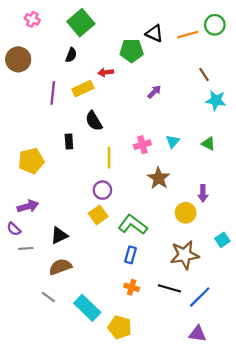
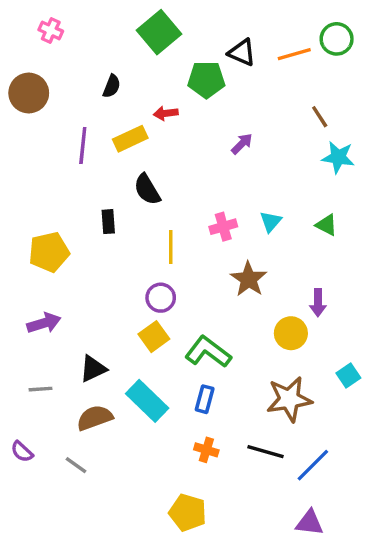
green square: (81, 23) -> (159, 32), moved
purple semicircle: (14, 229) -> (22, 452), moved
cyan rectangle: (87, 308) -> (147, 401), moved

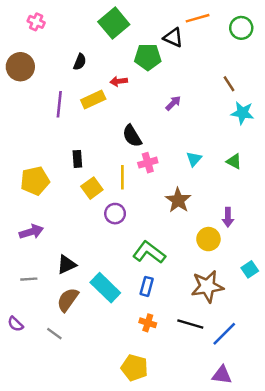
orange line: (294, 54) -> (198, 18), moved
black semicircle: (147, 189) -> (132, 136), moved
pink cross: (223, 227) -> (148, 163), moved
yellow square: (154, 337) -> (92, 188), moved
brown semicircle: (95, 418) -> (68, 300), turned -35

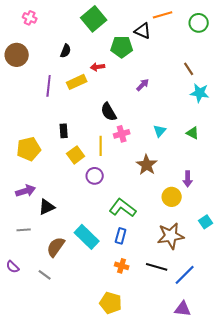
black triangle: (66, 265) -> (47, 207), moved

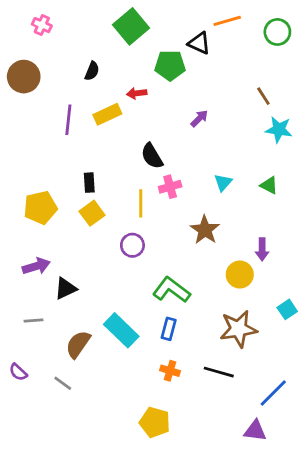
yellow square: (76, 155) -> (92, 213), moved
blue line: (185, 275) -> (273, 393), moved

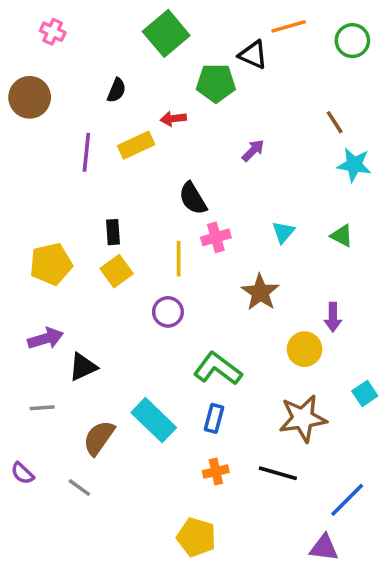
orange cross: (170, 371) -> (216, 472), turned -30

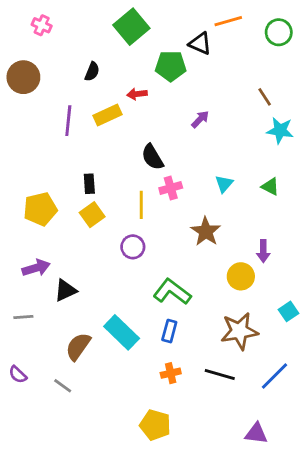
gray line: (42, 408) -> (23, 317), moved
blue line: (347, 500) -> (274, 376), moved

